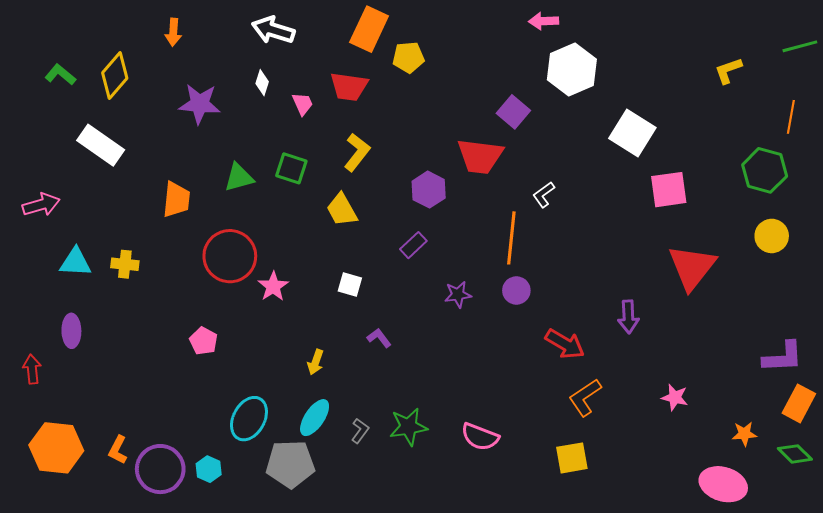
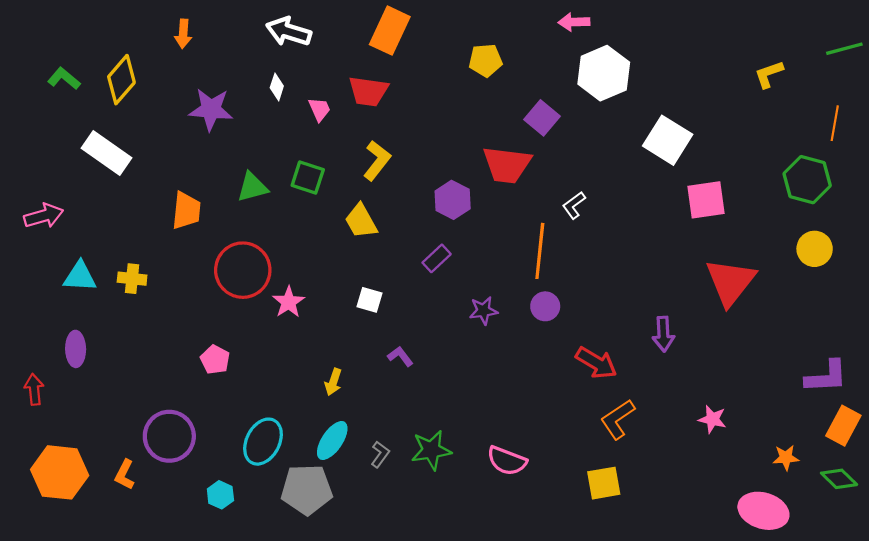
yellow pentagon: (408, 57) -> (486, 60), moved
purple circle: (160, 469) -> (169, 436), moved

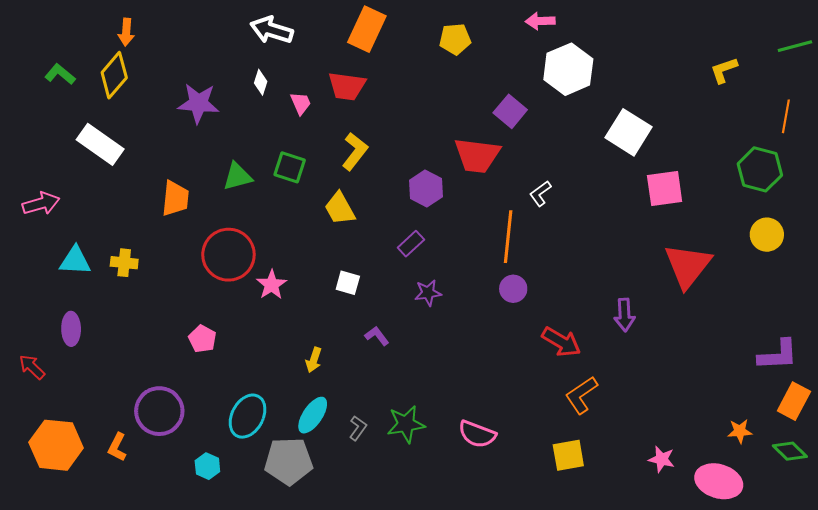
orange arrow: (183, 34) -> (126, 32), moved
yellow pentagon: (486, 60) -> (455, 39), moved
purple star: (483, 311) -> (428, 293), moved
red arrow: (34, 389) -> (32, 367), turned -40
pink star: (712, 419) -> (662, 459), moved

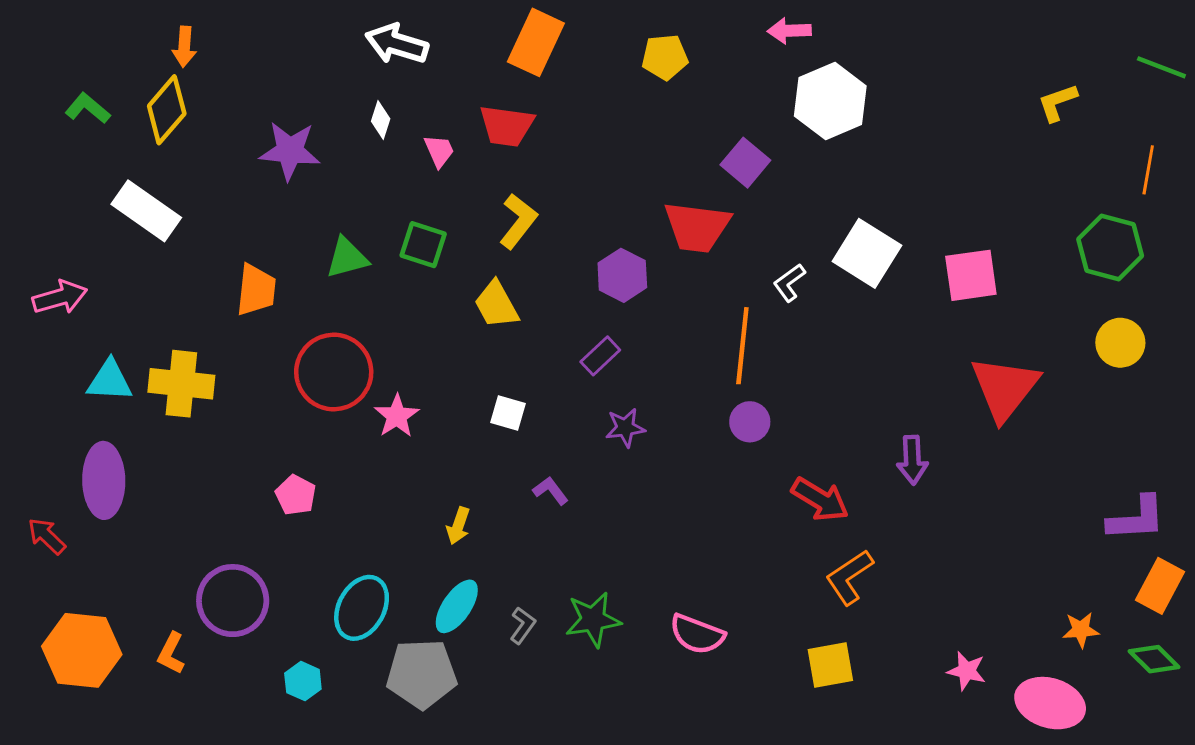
green line: (795, 46) -> (1161, 67), turned 36
white square: (629, 132) -> (867, 253), moved
yellow cross: (124, 263) -> (181, 384), size x1.6
purple ellipse: (71, 329) -> (104, 480), size x1.5

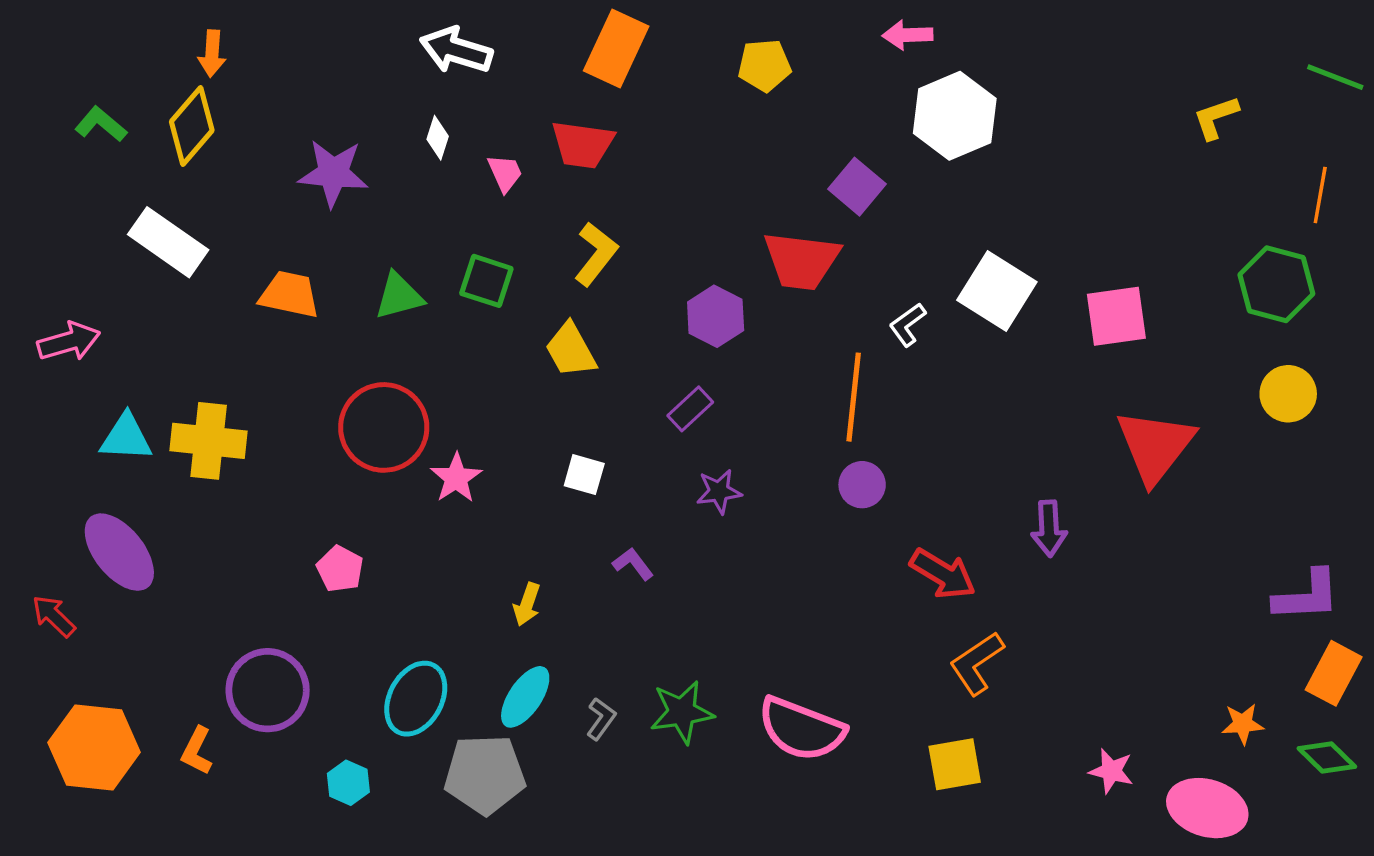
orange trapezoid: (256, 290) -> (289, 294), moved, turned -84
purple ellipse: (104, 480) -> (119, 552), turned -38
pink semicircle: (697, 634) -> (801, 729), size x1.4

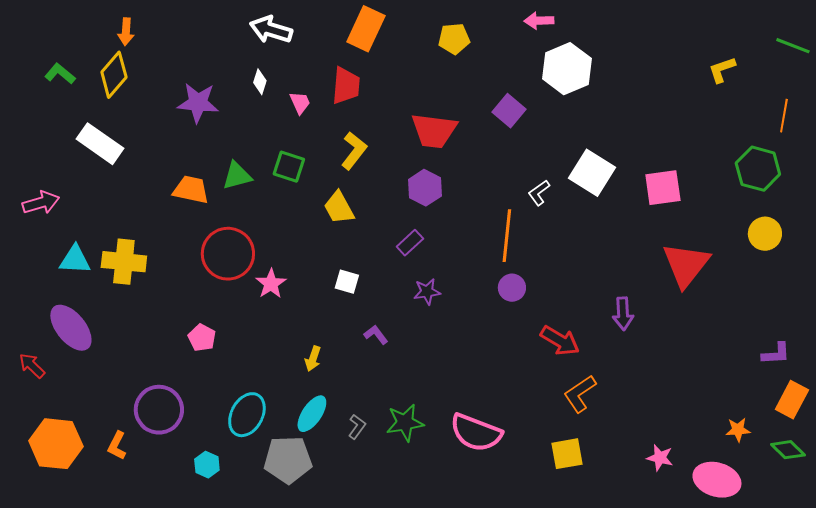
red trapezoid: (582, 144) -> (346, 86), turned -93
red trapezoid: (801, 261) -> (434, 131), moved
orange trapezoid: (289, 294) -> (191, 190), moved
purple L-shape: (1307, 596) -> (776, 354), size x0.7

